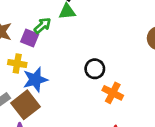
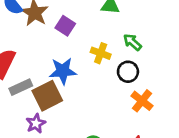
green arrow: (42, 26) -> (132, 42), moved, turned -108
yellow cross: (17, 64) -> (101, 53), moved

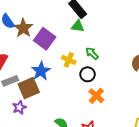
purple square: (65, 26) -> (45, 39), size x1.5
blue star: (63, 71) -> (41, 71), turned -30

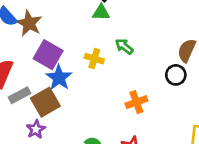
purple square: (45, 39) -> (48, 55), moved
black circle: (88, 74) -> (176, 75), moved
orange cross: (96, 96) -> (136, 102), turned 35

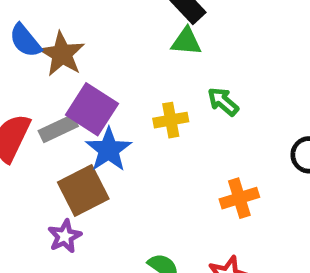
yellow cross: (94, 59) -> (171, 120), turned -30
gray rectangle: (20, 95) -> (58, 129), moved

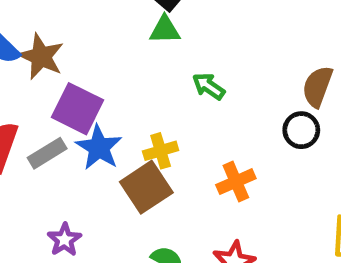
yellow cross: (171, 120) -> (161, 151), moved
gray rectangle: (58, 129) -> (47, 153), moved
brown square: (83, 190) -> (146, 187), moved

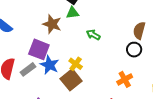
brown star: (41, 57) -> (52, 24), moved
yellow cross: (161, 151) -> (76, 64), turned -32
orange cross: (236, 182) -> (125, 79), moved

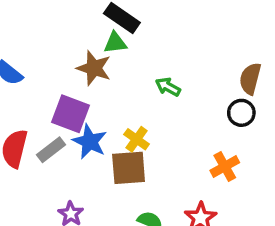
green triangle: (73, 13) -> (115, 43), moved
brown square: (71, 80) -> (129, 168), turned 35

